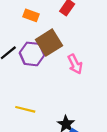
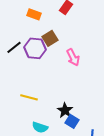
brown square: (49, 43) -> (50, 38), size x0.7

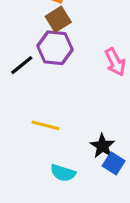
brown square: (50, 38) -> (58, 19), moved
black line: (14, 47) -> (22, 65), moved

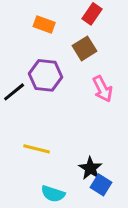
brown square: (58, 19) -> (84, 48), moved

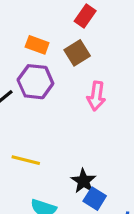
orange rectangle: (44, 24) -> (37, 45), moved
pink arrow: (102, 89) -> (96, 96), turned 35

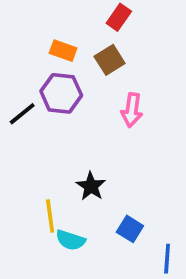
yellow line: (26, 160) -> (50, 216), moved, turned 68
black star: (83, 181) -> (91, 186), moved

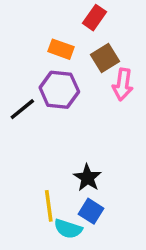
red rectangle: (119, 17) -> (94, 18), moved
pink arrow: (132, 110) -> (123, 84), moved
blue square: (130, 229) -> (91, 211), moved

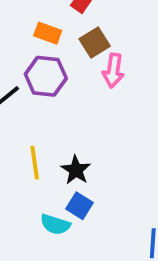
yellow line: (49, 206) -> (35, 163), moved

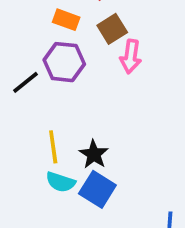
blue square: (80, 206) -> (97, 189), size x1.4
cyan semicircle: (55, 224) -> (61, 182), moved

